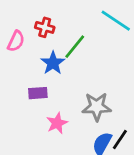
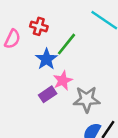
purple rectangle: (38, 93) -> (48, 94), moved, turned -30
pink star: (57, 123) -> (63, 80), moved

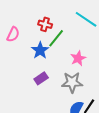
red cross: (39, 26) -> (45, 24), moved
pink star: (63, 80) -> (78, 58), moved

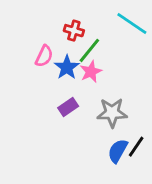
pink semicircle: (13, 34) -> (44, 56), moved
pink star: (78, 58) -> (91, 72), moved

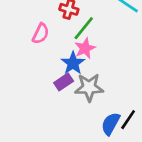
blue star: (67, 67) -> (73, 63), moved
gray star: (112, 113) -> (89, 87), moved

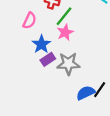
blue star: (73, 63) -> (41, 44), moved
blue semicircle: (111, 124) -> (86, 93), turned 36

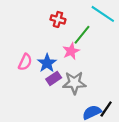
green line: (64, 16) -> (82, 35), moved
pink semicircle: (30, 21) -> (25, 62), moved

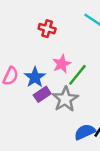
green line: (82, 35) -> (77, 75), moved
gray star: (74, 83) -> (65, 99), turned -30

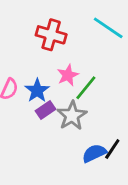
red cross: (47, 29) -> (51, 35), size x1.5

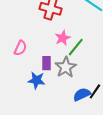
blue star: (37, 91) -> (36, 80), moved, turned -30
purple rectangle: (45, 110) -> (47, 63), turned -56

